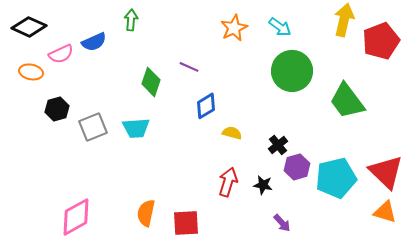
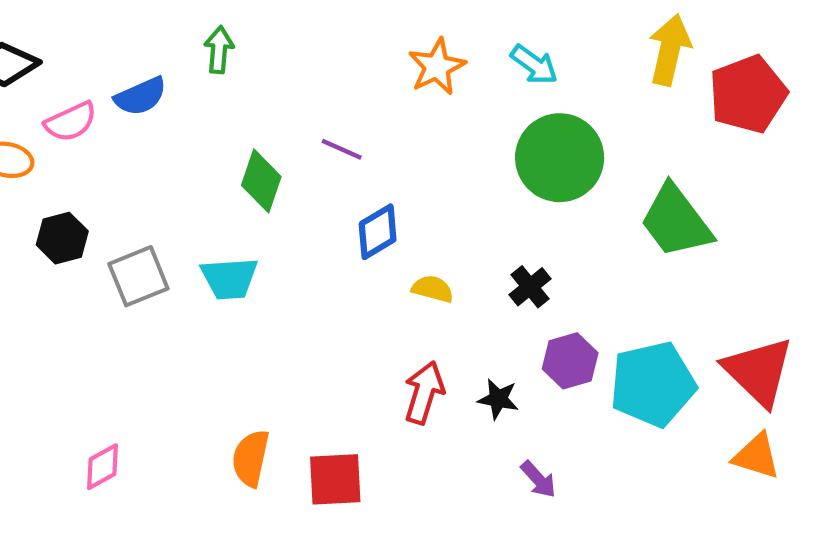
black cross: (278, 145) -> (530, 287), moved
pink diamond: (76, 217) -> (102, 467), size x0.6

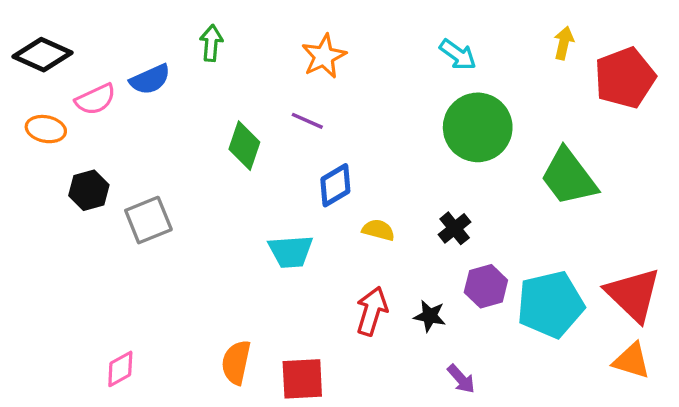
yellow arrow: (670, 50) -> (564, 43), size x0.6
orange star: (437, 67) -> (324, 56), moved
cyan trapezoid: (229, 278) -> (291, 251), moved

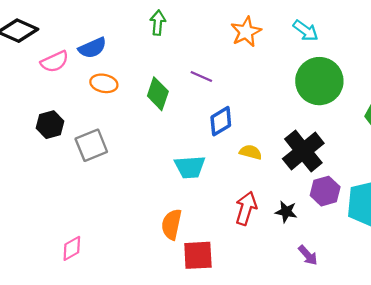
green arrow: (211, 43) -> (158, 23), moved
orange star: (324, 56) -> (246, 32), moved
orange ellipse: (46, 129) -> (104, 83), moved
black cross: (455, 228) -> (303, 151), size x1.8
orange semicircle: (236, 362) -> (172, 224), moved

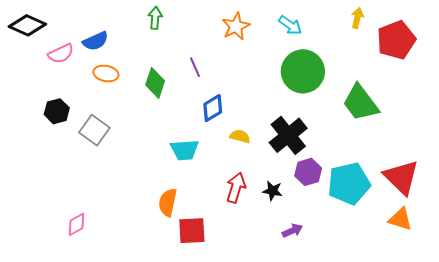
purple line: (201, 76) -> (195, 67), turned 42
gray square: (91, 145) -> (94, 130), turned -32
purple arrow: (308, 255) -> (292, 231), turned -72

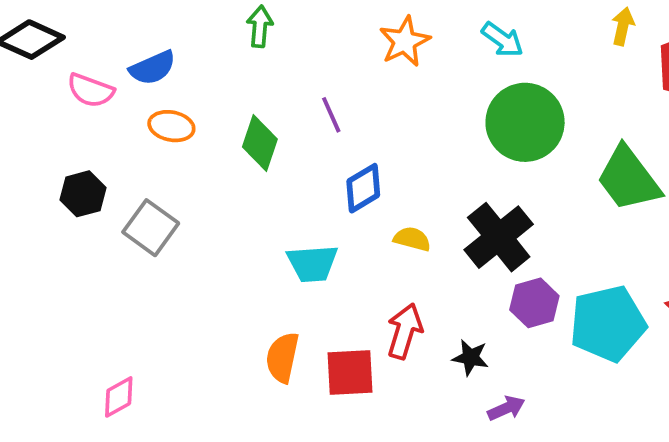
pink semicircle: (61, 54) -> (91, 90), turned 45
black star: (273, 191) -> (470, 357), moved
red square: (192, 231) -> (350, 372), moved

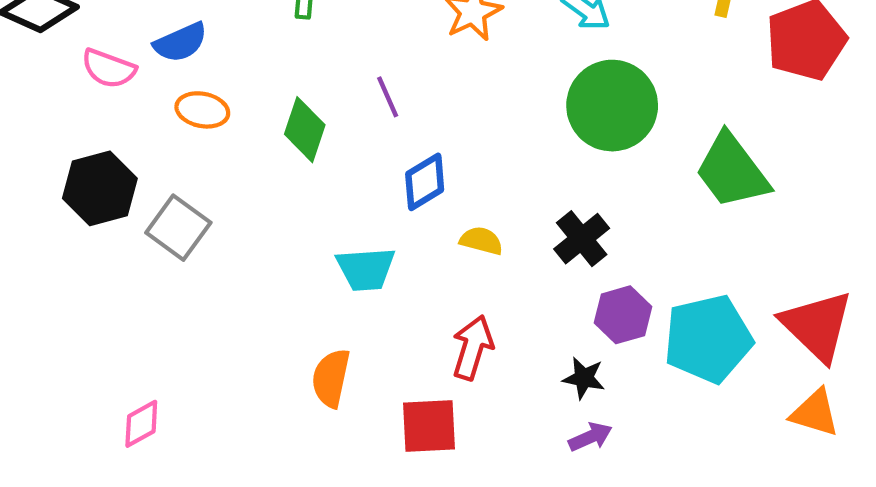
black hexagon: (83, 194) -> (100, 188), size x1.4
black cross: (499, 237) -> (582, 239), size x0.7
black star: (470, 357) -> (584, 378), moved
red square: (350, 372) -> (429, 426), moved

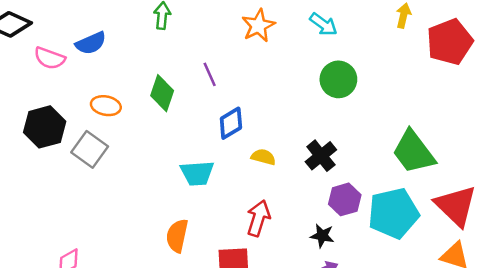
green circle: (612, 106) -> (338, 79), size x0.7
orange ellipse: (202, 110) -> (106, 106), moved
green trapezoid: (732, 171) -> (413, 152), moved

